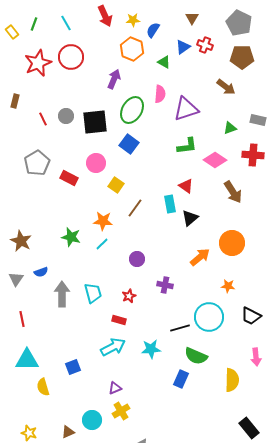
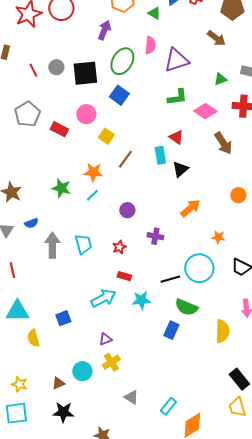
orange circle: (232, 243) -> (238, 195), moved, size x0.6
red rectangle: (119, 320) -> (124, 276), moved

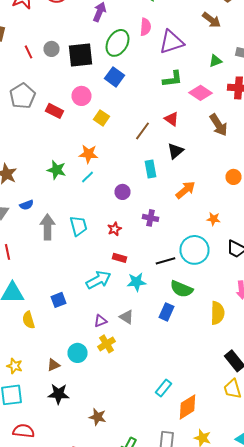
cyan rectangle: (160, 155) -> (150, 169), moved
brown line: (125, 159) -> (142, 131), moved
gray triangle: (131, 397) -> (126, 317), moved

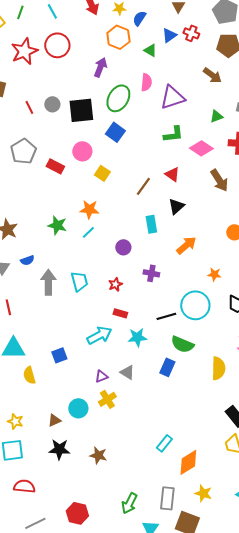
brown star: (98, 417) -> (98, 455), moved

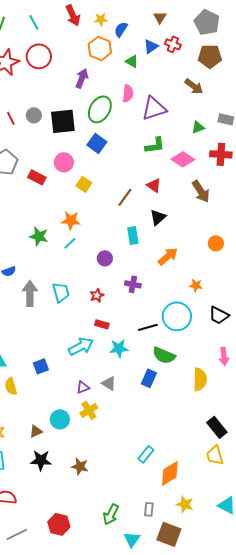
gray rectangle: (167, 498) -> (149, 509), size x0.6

